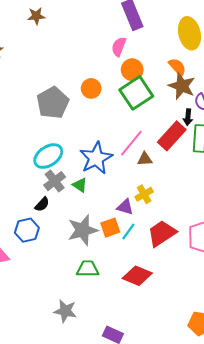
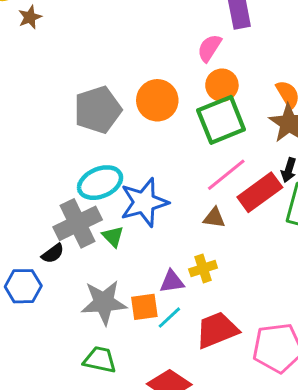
orange circle: (91, 88) -> (157, 100), size x1.4
pink line: (131, 143) -> (226, 175), moved
cyan ellipse: (48, 156) -> (100, 183), moved
gray cross: (55, 181) -> (78, 223), size x1.4
purple triangle: (125, 207) -> (172, 281), turned -36

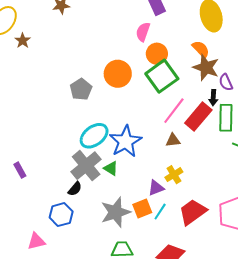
gray pentagon: (98, 110) -> (81, 89), size x0.7

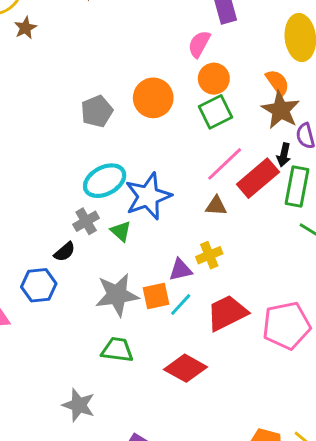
green square: (162, 76) -> (216, 112), size x0.7
gray cross: (86, 166) -> (86, 221), size x0.6

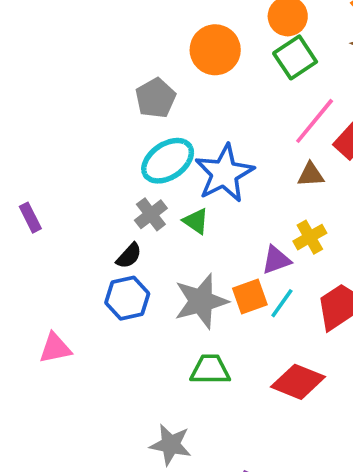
gray pentagon: (97, 111) -> (156, 98), moved
blue hexagon: (39, 285) -> (127, 298), moved

